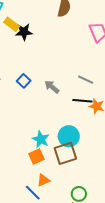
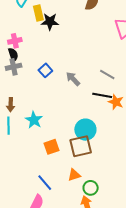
yellow rectangle: (12, 24) -> (38, 13), turned 35
cyan star: (41, 139) -> (34, 120), moved
orange triangle: (43, 180) -> (74, 175), moved

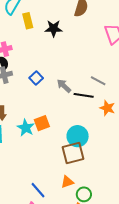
black star: (50, 22) -> (54, 28), moved
black line: (102, 95) -> (84, 95), moved
orange square: (52, 147) -> (42, 123), moved

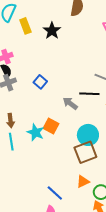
black star: (54, 28) -> (52, 31), turned -30
gray arrow: (64, 86) -> (70, 103), moved
orange square: (42, 123) -> (51, 126), turned -35

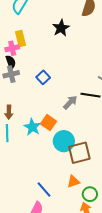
yellow rectangle: (25, 26) -> (21, 39), moved
gray arrow: (70, 103) -> (70, 102), turned 91
cyan circle: (88, 135) -> (64, 141), moved

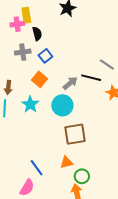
black semicircle: (11, 62) -> (37, 34), moved
gray cross: (11, 74) -> (23, 52), moved
orange square: (48, 123) -> (39, 79), moved
cyan circle: (64, 141) -> (62, 105), moved

